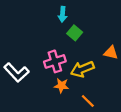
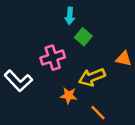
pink cross: (55, 61) -> (53, 58), moved

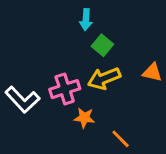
pink cross: (53, 58) -> (65, 89), moved
yellow arrow: (92, 77) -> (104, 78), moved

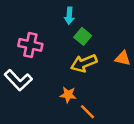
pink cross: (65, 89) -> (30, 45), moved, turned 30
orange line: (121, 139) -> (88, 112), moved

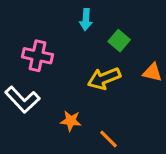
green square: (83, 36) -> (119, 41), moved
orange star: (68, 95) -> (71, 121), moved

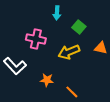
pink cross: (37, 56) -> (36, 39), moved

